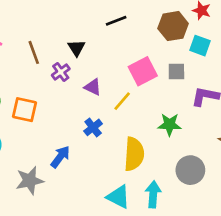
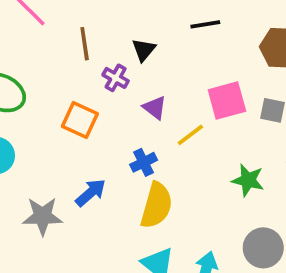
purple cross: (61, 72) -> (116, 78), turned -36
orange square: (24, 110) -> (80, 120), moved
yellow semicircle: (134, 154) -> (156, 205), moved

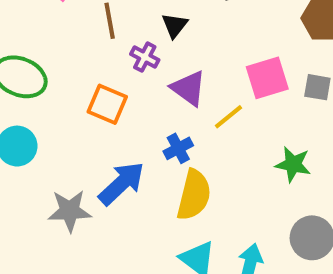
purple triangle: (155, 108) -> (189, 88), size x1.4
blue arrow: (91, 193) -> (122, 183), size x1.4

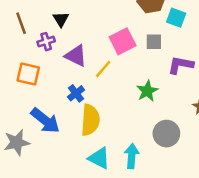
purple cross: (145, 57) -> (46, 42), turned -35
green star: (293, 164) -> (147, 91), turned -30
blue arrow: (122, 183) -> (45, 121), turned 92

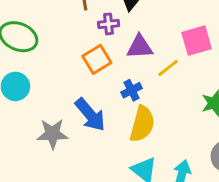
purple triangle: (76, 56) -> (140, 47), turned -40
orange square: (28, 74) -> (97, 59), moved, turned 35

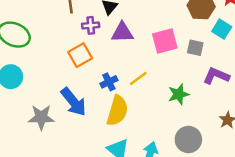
purple triangle: (140, 47) -> (122, 32), moved
yellow line: (168, 68) -> (138, 79), moved

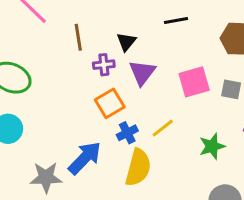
purple triangle: (122, 32) -> (142, 72), turned -50
orange square: (80, 55) -> (110, 103), moved
blue arrow: (74, 102) -> (85, 158), turned -96

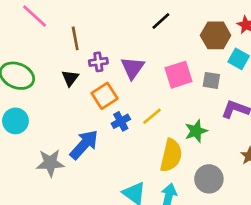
black line: (176, 21) -> (161, 21), turned -30
black triangle: (126, 42) -> (70, 78), moved
yellow semicircle: (138, 168) -> (171, 155), moved

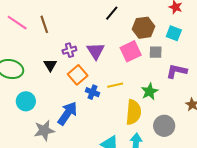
brown hexagon: (216, 35) -> (144, 28), moved
brown line: (75, 38) -> (44, 24), moved
yellow line: (152, 116) -> (115, 85), turned 35
cyan circle: (15, 121) -> (26, 101), moved
blue cross: (121, 121) -> (92, 92), turned -32

